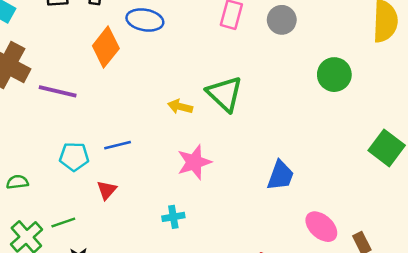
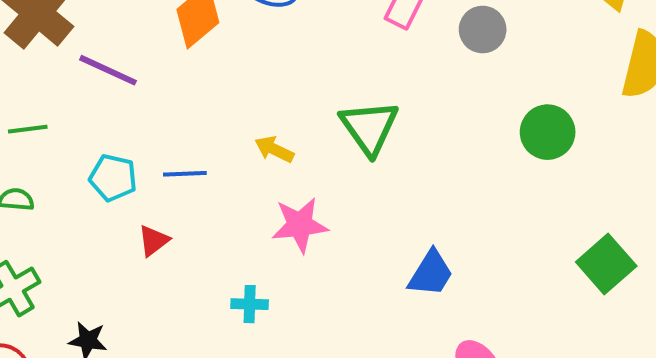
yellow arrow: (180, 107) -> (274, 149), moved
green line: (63, 223) -> (28, 129), moved

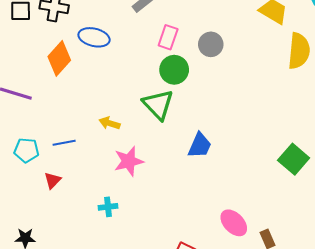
green circle: (548, 132) -> (174, 70), moved
blue trapezoid: (431, 273) -> (200, 145), moved

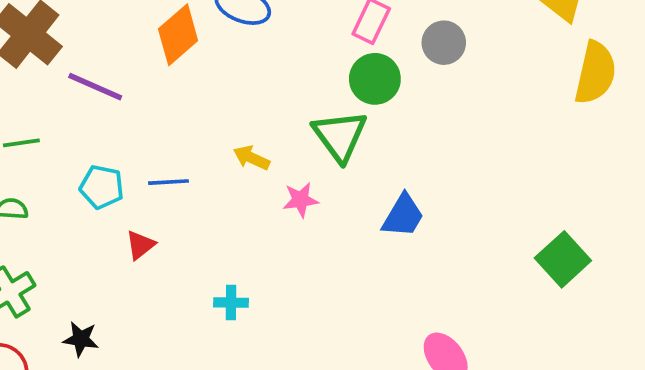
pink star: (129, 161) -> (301, 200), moved, size x0.7

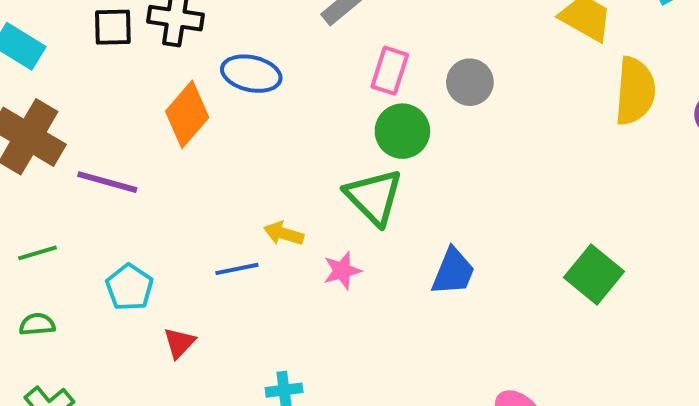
blue line: (169, 182) -> (237, 269), moved
cyan pentagon: (102, 187) -> (129, 287), turned 30
green square: (563, 259) -> (594, 275), moved

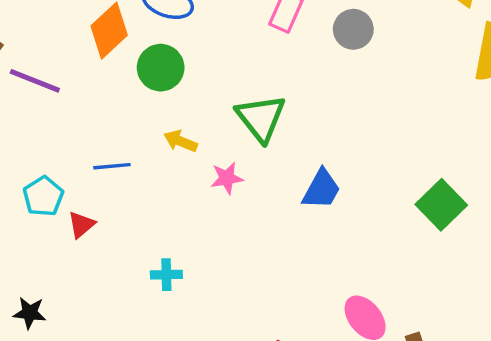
green circle: (402, 131) -> (161, 68), moved
blue line: (237, 269) -> (112, 166), moved
cyan pentagon: (129, 287) -> (43, 196), moved

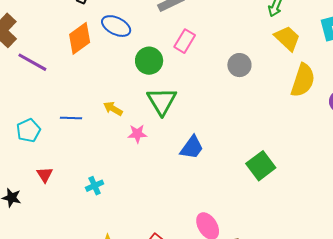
gray circle: (353, 29) -> (239, 65), moved
green circle: (161, 68) -> (149, 61), moved
red triangle: (81, 225) -> (45, 175), moved, turned -30
cyan cross: (166, 275) -> (95, 186), turned -30

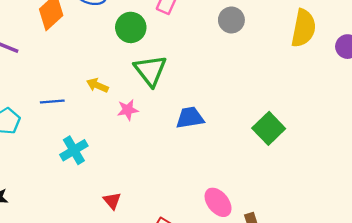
blue trapezoid: (192, 148) -> (190, 118), turned -128
red triangle: (45, 175) -> (112, 201), moved
cyan cross: (95, 186) -> (74, 150), moved, size x1.4

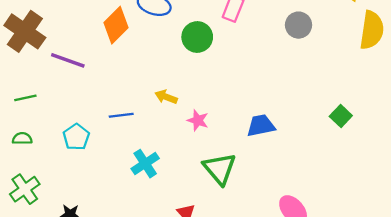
green triangle: (150, 71) -> (220, 169), moved
pink star: (128, 110) -> (198, 120), turned 30
green square: (269, 128) -> (341, 116), moved, size x0.7

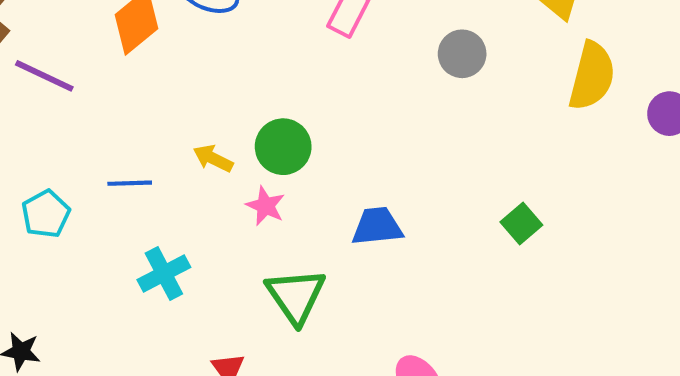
green circle: (197, 37) -> (283, 147), moved

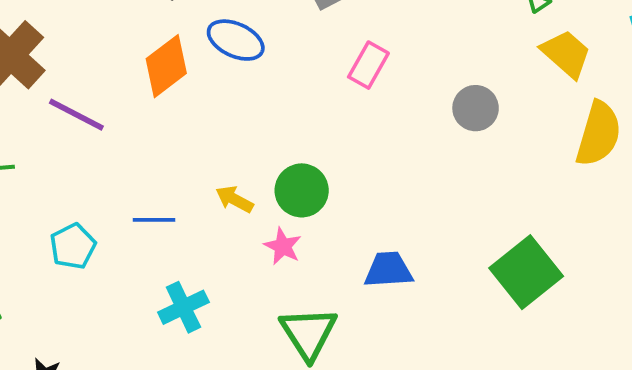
green square: (521, 224) -> (526, 272), size x1.8

